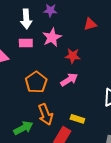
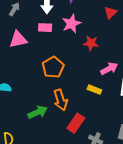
red triangle: (90, 24) -> (110, 13), turned -32
pink arrow: (69, 80) -> (109, 69), moved
yellow rectangle: (77, 119) -> (94, 90), moved

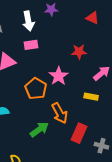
red triangle: (110, 13) -> (92, 18), turned -40
pink star: (71, 24) -> (59, 76), moved
orange pentagon: (53, 67) -> (36, 89), moved

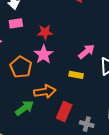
red star: (79, 52) -> (45, 32), moved
orange arrow: (60, 113) -> (45, 92), turned -70

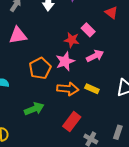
pink rectangle: (16, 23) -> (88, 30), moved, turned 40
pink arrow: (87, 52) -> (95, 56), moved
orange arrow: (45, 92) -> (68, 89), moved

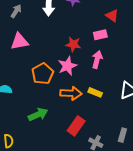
pink rectangle: (88, 30) -> (100, 35), moved, turned -56
pink arrow: (95, 56) -> (97, 59), turned -48

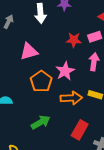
pink triangle: (19, 42) -> (29, 51), moved
red star: (73, 44) -> (74, 40), moved

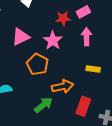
pink star: (65, 71) -> (53, 40), moved
orange arrow: (71, 98) -> (63, 86), moved

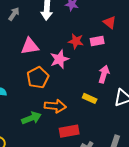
pink arrow: (87, 37) -> (104, 74), moved
red rectangle: (83, 106) -> (69, 131), turned 42

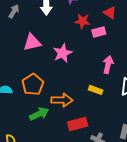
red star: (76, 41) -> (82, 21), moved
orange pentagon: (38, 78) -> (33, 84), moved

